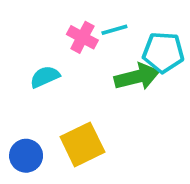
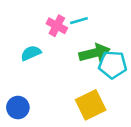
cyan pentagon: (163, 52) -> (113, 65), moved
yellow square: (82, 144) -> (91, 105), moved

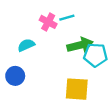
yellow square: (91, 105) -> (77, 89), turned 30
blue circle: (18, 108) -> (15, 76), moved

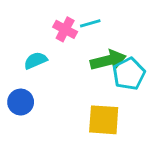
cyan pentagon: (95, 55) -> (129, 74), turned -30

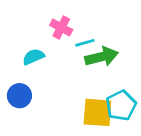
cyan line: (90, 23) -> (85, 43), moved
cyan pentagon: (129, 74) -> (121, 105), moved

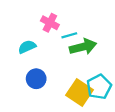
blue circle: (19, 96) -> (36, 79), moved
yellow square: (97, 112) -> (80, 92), turned 30

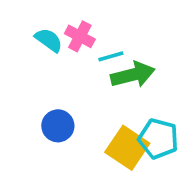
cyan semicircle: (27, 47) -> (49, 40), moved, turned 60
cyan pentagon: (99, 87) -> (158, 139), turned -30

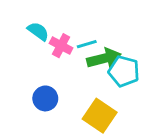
pink cross: (80, 36) -> (61, 46), moved
cyan pentagon: (158, 139) -> (124, 71), moved

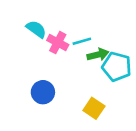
green arrow: (104, 58) -> (98, 55), size x0.7
yellow square: (100, 116) -> (94, 108), size x0.7

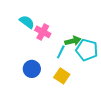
cyan line: (82, 41) -> (61, 52), moved, turned -48
yellow square: (94, 108) -> (62, 76), moved

